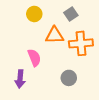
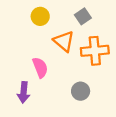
orange triangle: (55, 35) -> (64, 41), turned 42

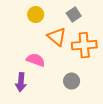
pink semicircle: (40, 67) -> (36, 60), turned -48

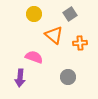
orange cross: (84, 45) -> (80, 43), size x0.6

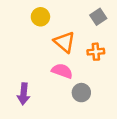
gray square: (70, 14) -> (98, 17), moved
pink semicircle: (34, 57) -> (62, 71), moved

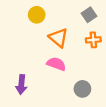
orange cross: (96, 52) -> (93, 40), moved
gray circle: (81, 93) -> (82, 89), moved

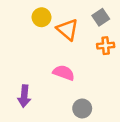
orange triangle: (58, 38) -> (67, 30), moved
gray circle: (82, 89) -> (82, 108), moved

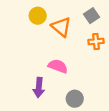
purple arrow: (24, 96) -> (39, 87), moved

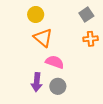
orange triangle: (61, 27) -> (43, 38), moved
gray circle: (75, 99) -> (58, 86), moved

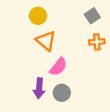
pink semicircle: (55, 62) -> (58, 67), turned 108

